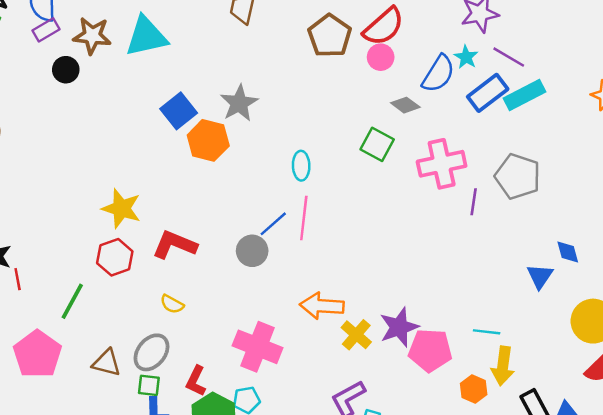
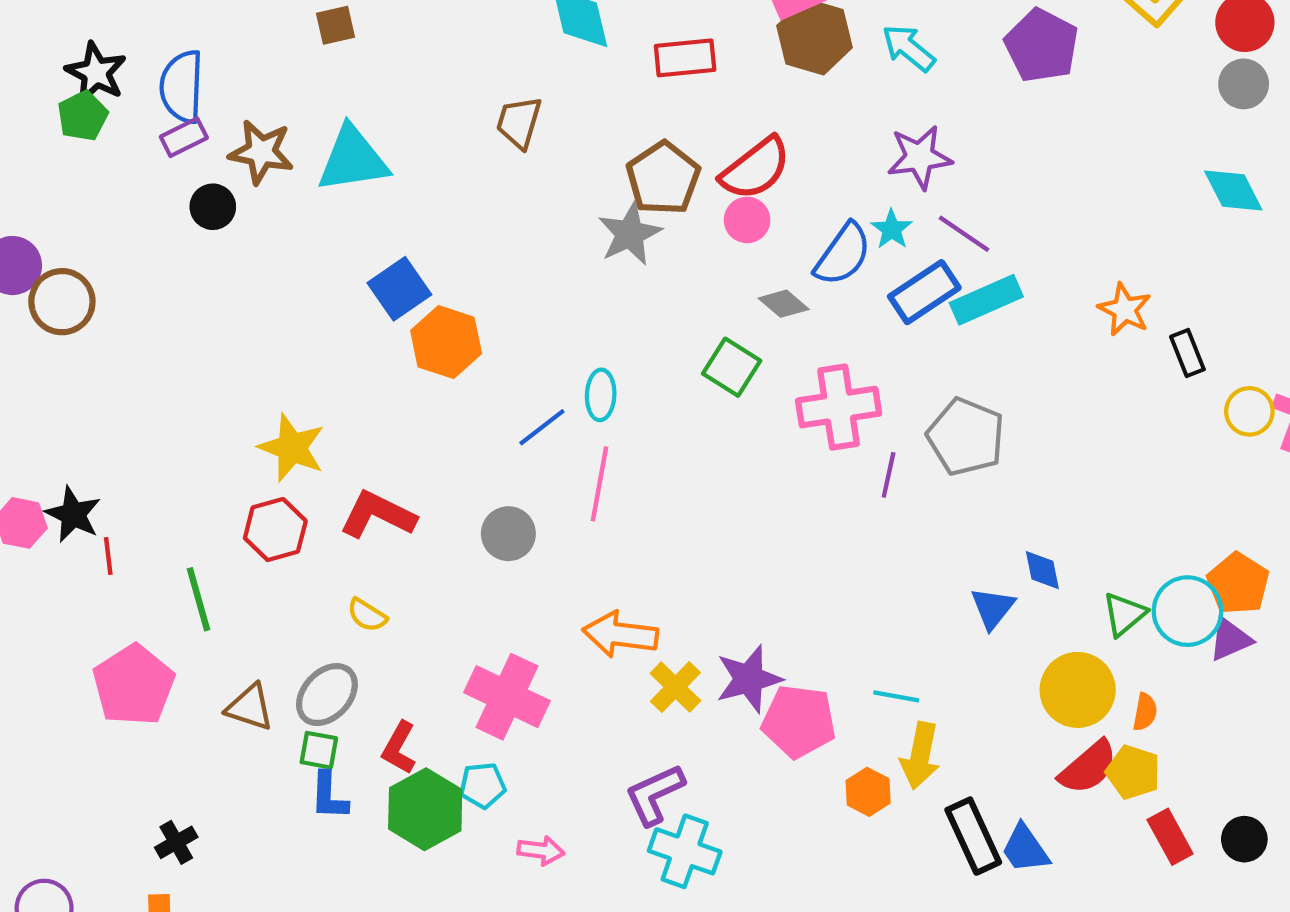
gray star: (239, 103) -> (630, 234), moved
blue line: (273, 224) -> (542, 427), moved
green line: (72, 301) -> (199, 599), turned -48

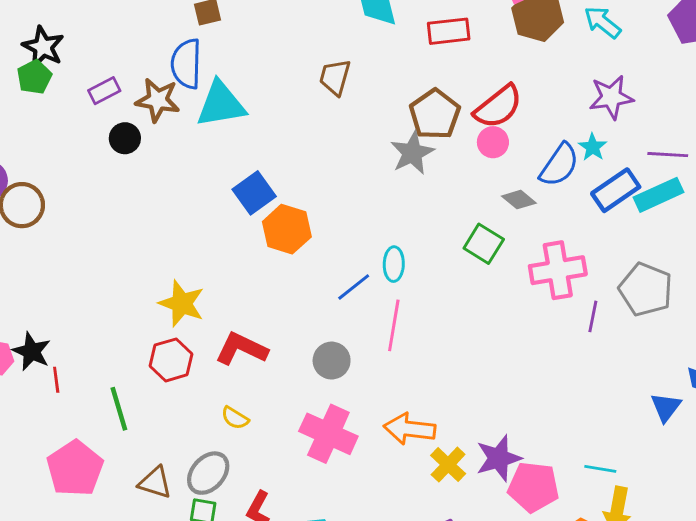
blue semicircle: (182, 87) -> (186, 64), moved
purple line: (964, 234) -> (668, 155), moved, turned -30
pink cross: (507, 697) -> (328, 434), moved

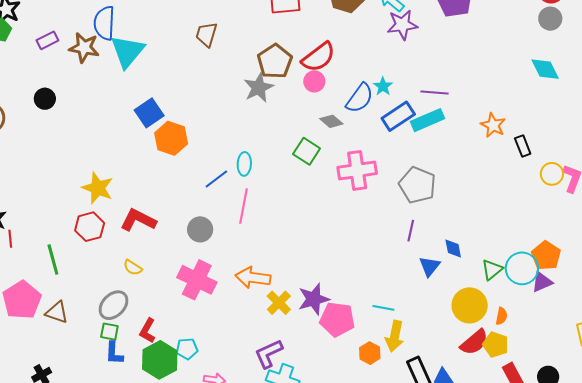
purple star: (611, 97) -> (402, 25), moved
cyan triangle: (221, 104) -> (128, 51), turned -42
black circle: (125, 138) -> (45, 99), moved
purple line: (593, 316) -> (411, 231), moved
brown triangle: (155, 483) -> (57, 312), moved

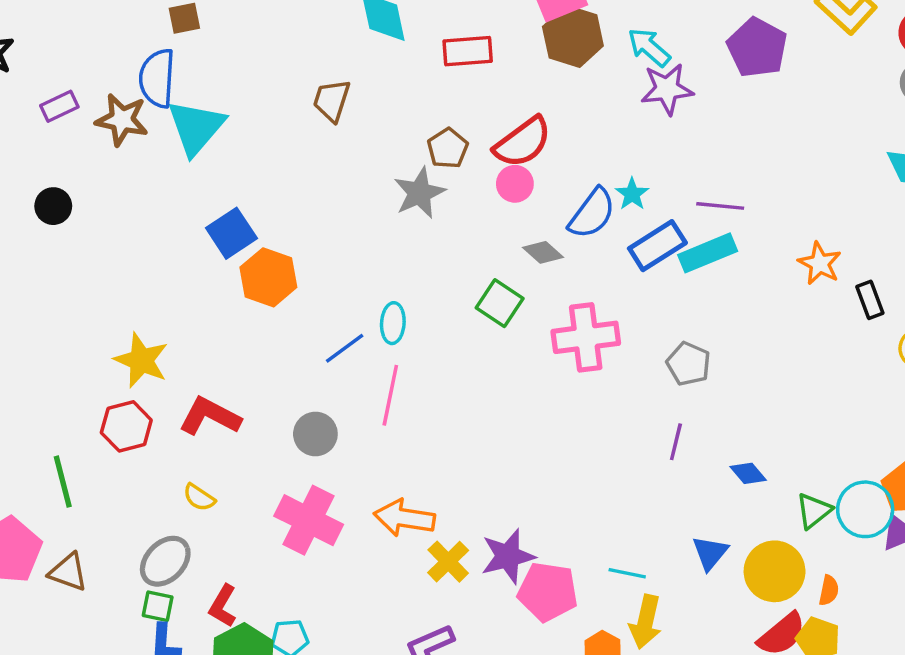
brown pentagon: (275, 61) -> (448, 148), size x0.7
gray pentagon: (417, 185) -> (688, 364), size x0.7
blue diamond: (453, 249) -> (748, 473), turned -30
blue triangle: (430, 266) -> (710, 553), moved

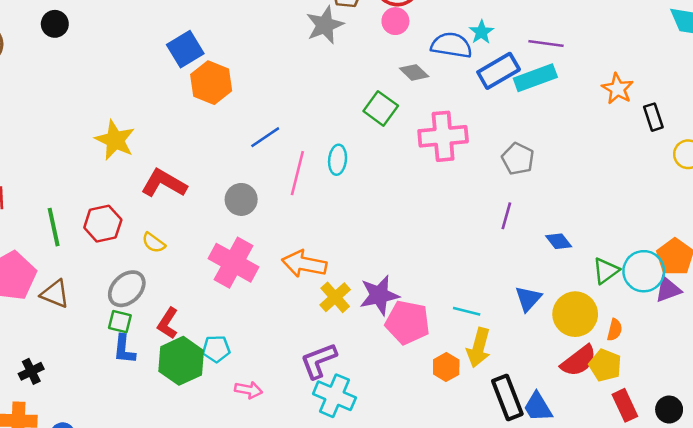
blue semicircle: (592, 214) -> (451, 45), turned -120
cyan ellipse: (393, 323) -> (338, 160), moved
red hexagon: (126, 426) -> (103, 224), moved

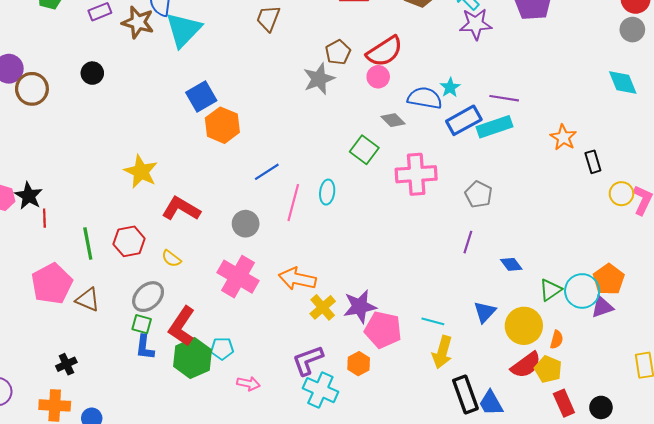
red L-shape: (168, 323) -> (182, 326), size x1.5
orange hexagon: (446, 367) -> (359, 364), moved

